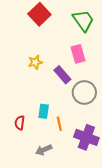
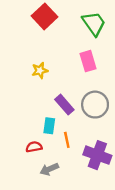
purple rectangle: (62, 75) -> (64, 105), moved
red semicircle: (20, 123) -> (34, 147), moved, turned 72

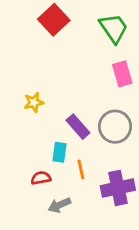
pink rectangle: (88, 61) -> (122, 74), moved
yellow star: (40, 70) -> (34, 102), moved
purple cross: (97, 155) -> (118, 188), turned -32

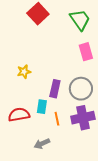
purple rectangle: (78, 127) -> (55, 89), turned 54
red semicircle: (41, 178) -> (19, 115), moved, size x1.5
purple cross: (118, 188) -> (83, 118), moved

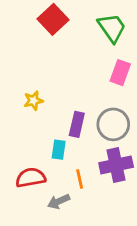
pink rectangle: (86, 52) -> (120, 73), turned 36
red semicircle: (19, 115) -> (31, 178), moved
orange line: (57, 119) -> (80, 179), moved

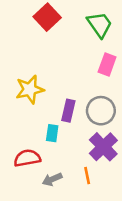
yellow star: (33, 101) -> (30, 89), size x1.6
purple cross: (116, 165) -> (103, 147), turned -32
orange line: (80, 179) -> (87, 176), moved

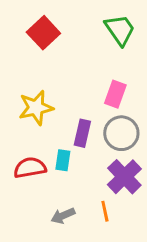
red square: (47, 17) -> (43, 33), moved
pink rectangle: (107, 64) -> (115, 94), moved
red semicircle: (27, 158) -> (30, 168), moved

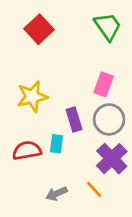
purple rectangle: (82, 133) -> (74, 119), turned -30
orange line: (105, 211) -> (94, 190), turned -30

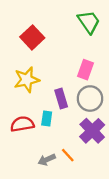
red square: (39, 29) -> (32, 37), moved
orange line: (94, 190) -> (68, 155), moved

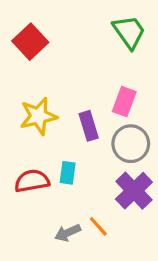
red square: (32, 37) -> (30, 42), moved
purple rectangle: (61, 99) -> (89, 126), moved

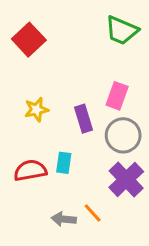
green trapezoid: (129, 32) -> (122, 30), turned 148
yellow star: (38, 116) -> (36, 110), size x0.7
gray arrow: (68, 233) -> (64, 219), turned 30

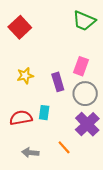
gray arrow: (64, 219) -> (30, 153), moved

